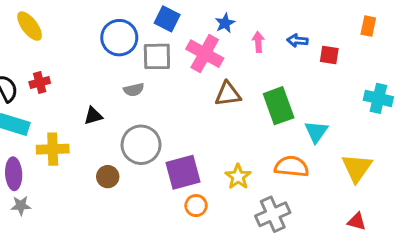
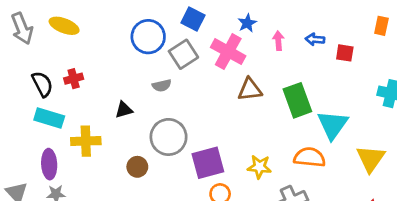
yellow ellipse: (30, 26) -> (64, 26), turned -32
gray square: (157, 56) -> (183, 54), turned -32
cyan triangle: (316, 132) -> (333, 125), size x1.4
yellow star: (238, 177) -> (259, 167), turned -30

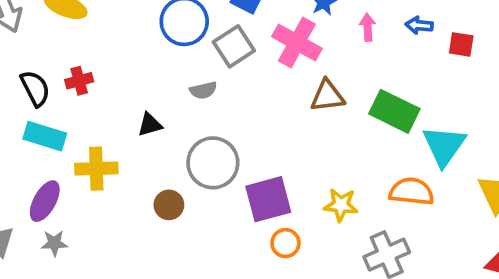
green rectangle: (297, 100) -> (394, 111), turned -44
purple ellipse: (49, 164) -> (45, 201), turned 32

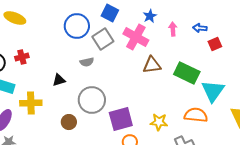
red square: (461, 44) -> (215, 44), moved, turned -32

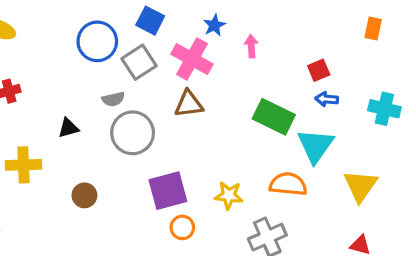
blue arrow: (200, 28) -> (327, 99), moved
brown triangle: (152, 65) -> (189, 104), moved
gray circle: (92, 100) -> (133, 133), moved

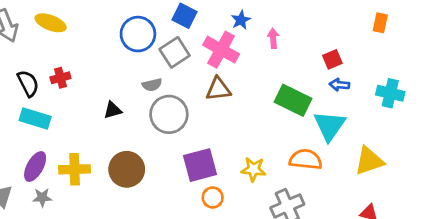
yellow cross: (23, 165) -> (75, 169), moved
yellow triangle: (360, 186) -> (369, 161), turned 36
brown circle: (84, 195) -> (127, 169), size x1.6

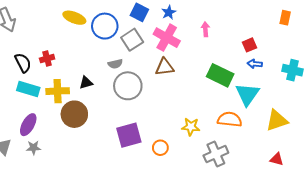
blue star: (241, 20) -> (169, 12), moved
yellow ellipse: (51, 23) -> (74, 18), moved
purple square: (200, 165) -> (129, 135), moved
yellow cross: (75, 169) -> (58, 91), moved
brown circle: (127, 169) -> (74, 114), moved

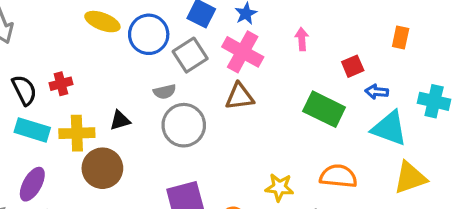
orange rectangle: (285, 18) -> (401, 37), moved
red square: (250, 45) -> (353, 66), moved
cyan triangle: (247, 94) -> (389, 128), moved, turned -45

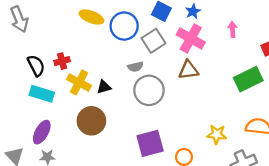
green rectangle: (324, 109) -> (248, 79), turned -52
yellow cross: (77, 133) -> (79, 82), moved, turned 30

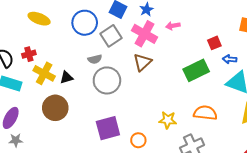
yellow ellipse: (91, 17) -> (39, 19), moved
pink arrow: (232, 29) -> (173, 26), moved, turned -96
brown triangle: (188, 70) -> (142, 62), turned -36

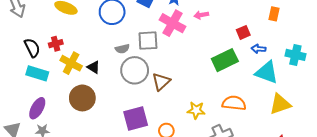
gray square: (111, 36) -> (148, 41), moved, turned 30
brown triangle: (142, 62) -> (161, 82), moved
black triangle: (66, 77) -> (94, 67), turned 48

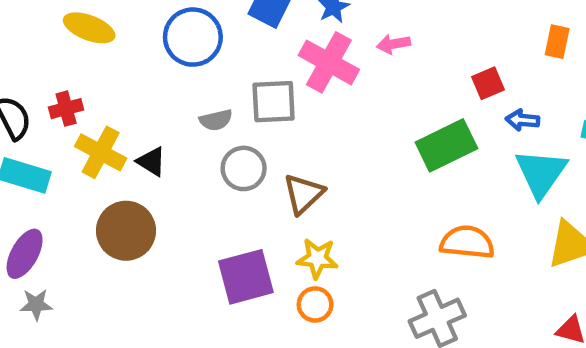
gray circle: (135, 70) -> (244, 168), size x0.7
cyan triangle: (267, 72) -> (541, 173), turned 45
yellow star: (196, 110) -> (317, 258), moved

